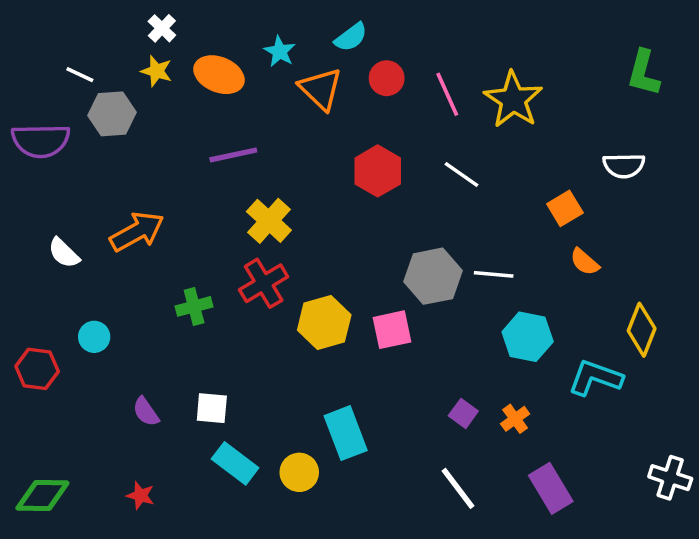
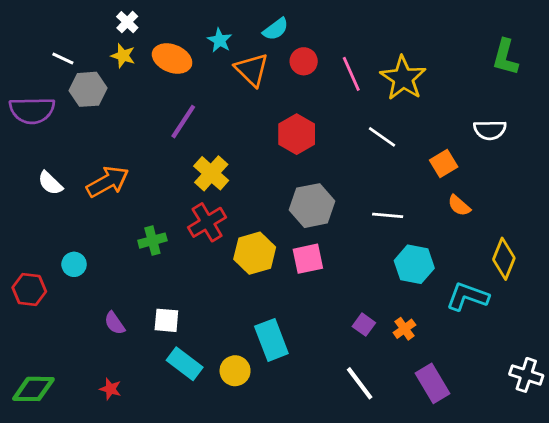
purple line: (233, 155) -> (183, 122), turned -45
white line: (462, 174) -> (382, 137), moved
white semicircle: (64, 253) -> (50, 183), moved
gray hexagon: (433, 276) -> (312, 206), moved

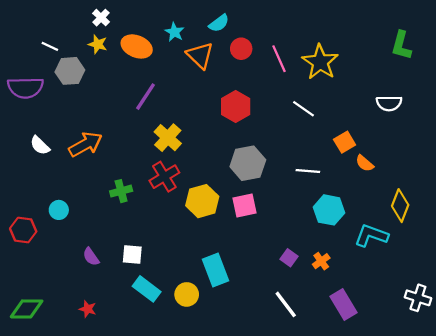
orange square: (444, 164) -> (345, 142), moved

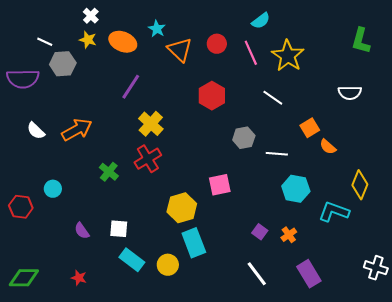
cyan semicircle: (219, 23) -> (261, 21), moved
gray hexagon: (248, 163) -> (244, 138), moved, size x0.7
green cross: (121, 191) -> (109, 172), turned -36
yellow hexagon: (202, 201) -> (182, 208), moved

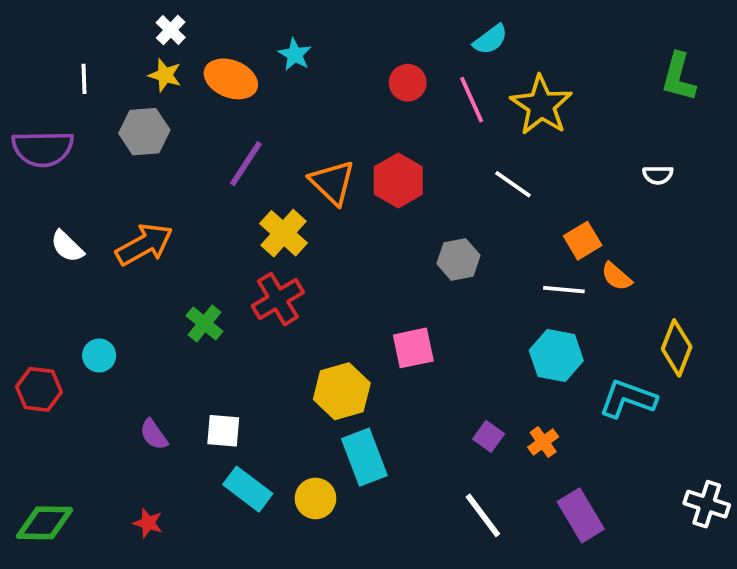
white line: (45, 42) -> (84, 79), turned 63
orange triangle: (180, 50) -> (332, 182), moved
gray hexagon: (63, 64) -> (144, 132), moved
white semicircle: (350, 93) -> (658, 175), size x0.7
white line: (277, 154) -> (564, 290), moved

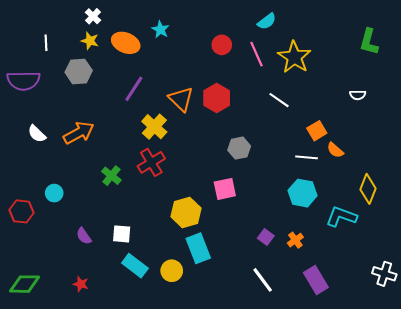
gray hexagon: (458, 260) -> (239, 148), moved

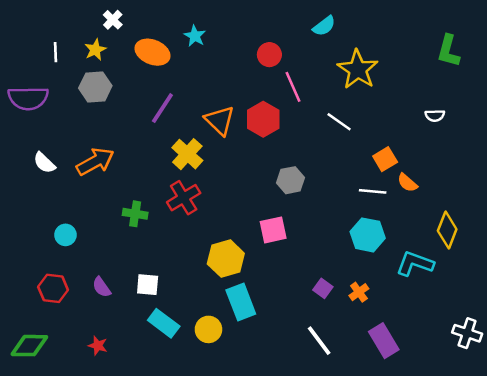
yellow star: (90, 41) -> (95, 50), moved, turned 30
pink line: (257, 54) -> (293, 87), moved
green cross: (111, 176) -> (135, 214), turned -30
red hexagon: (21, 211) -> (53, 288), moved

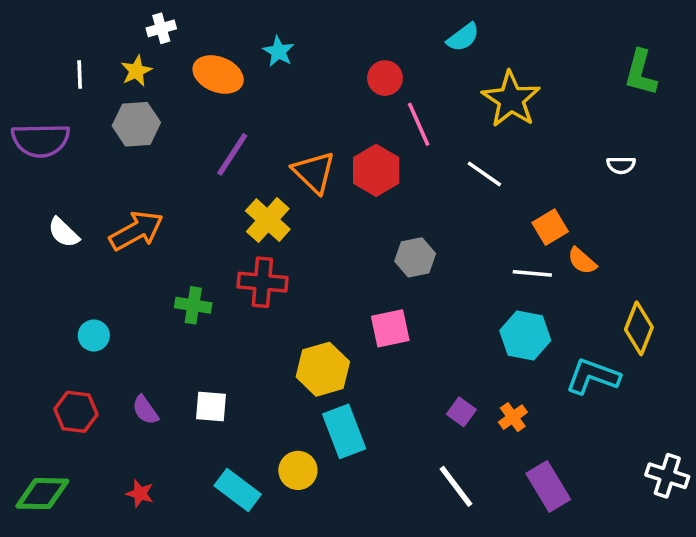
white cross: (113, 20) -> (161, 28), turned 30
red cross: (184, 198) -> (262, 282), turned 36
cyan rectangle: (164, 323) -> (238, 490), moved

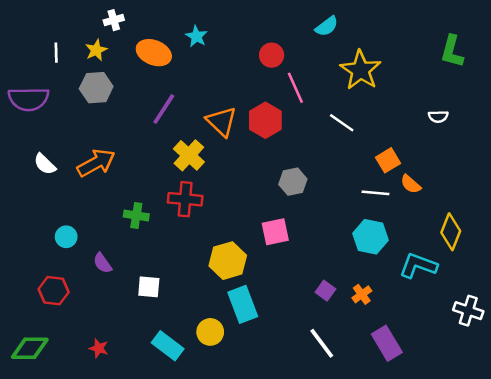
purple semicircle: (145, 410) -> (102, 263), moved
white cross: (667, 476) -> (468, 311), moved

